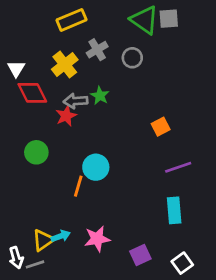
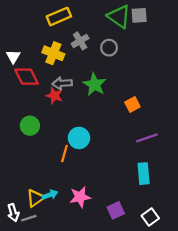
yellow cross: (65, 65) -> (53, 53), turned -30
green star: (100, 96) -> (95, 84), moved, size x1.5
red star: (66, 116) -> (54, 96), turned -30

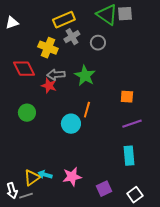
yellow rectangle: (59, 16) -> (64, 20), moved
white triangle: (13, 57) -> (12, 23), moved, turned 40
orange square: (132, 104) -> (127, 97), moved, turned 32
orange line: (64, 154) -> (87, 110), moved
cyan arrow: (50, 195) -> (45, 175), turned -144

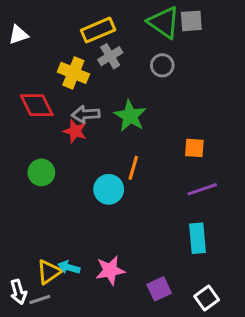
gray circle: (98, 43) -> (162, 65), moved

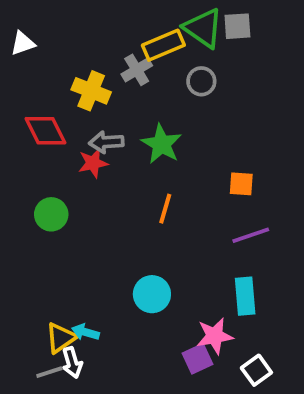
yellow rectangle: (98, 30) -> (163, 45), moved
red star: (75, 131) -> (93, 163), turned -30
cyan circle: (109, 189) -> (152, 294), moved
pink star: (110, 270) -> (215, 336), moved
white arrow: (18, 292) -> (72, 363), moved

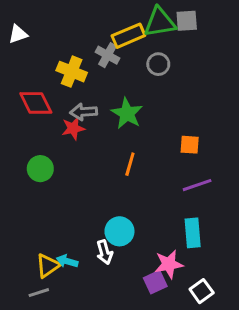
green triangle: (203, 28) -> (160, 22), turned -44
gray cross: (137, 70) -> (108, 55), turned -30
white arrow: (72, 363) -> (105, 252), moved

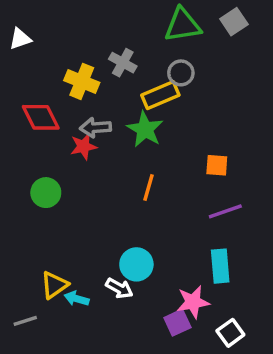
gray square: (187, 21) -> (234, 22), moved, turned -30
yellow rectangle: (128, 36) -> (160, 95), moved
white arrow: (105, 252) -> (119, 288), turned -45
yellow triangle: (48, 266) -> (54, 285), moved
gray line: (39, 293) -> (25, 321), moved

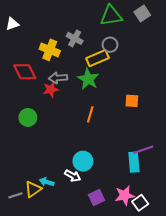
purple line: (225, 211) -> (143, 150), moved
yellow triangle: (54, 285) -> (33, 189), moved
pink star: (193, 302) -> (125, 195), moved
purple square: (177, 323) -> (96, 198), moved

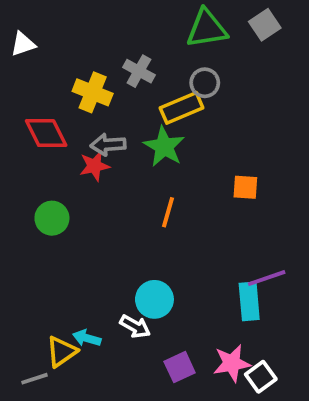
gray line: (15, 195) -> (35, 379), moved

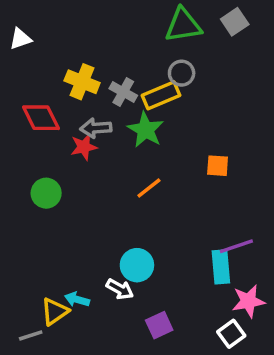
gray cross: (139, 71) -> (123, 92), moved
orange line: (168, 212) -> (149, 188), turned 36
pink star: (232, 363) -> (248, 301), moved

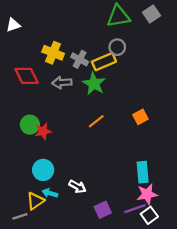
red star: (84, 147) -> (43, 131), moved
orange square: (218, 166) -> (140, 117), moved, turned -32
purple line: (236, 246) -> (135, 209), moved
cyan circle: (137, 265) -> (43, 170), moved
pink star: (248, 301) -> (147, 194), moved

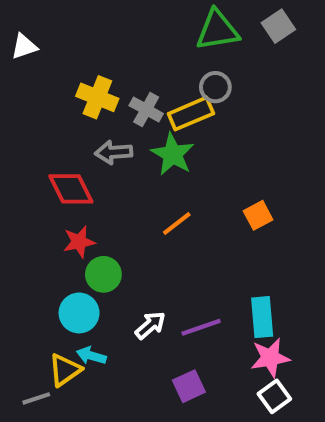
red diamond: (27, 76) -> (71, 189), moved
green circle: (30, 125) -> (103, 274), moved
white arrow: (77, 187) -> (150, 325), moved, turned -70
purple line: (135, 209) -> (201, 327), moved

